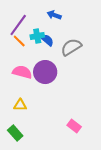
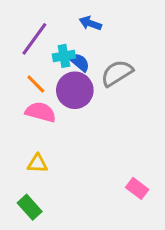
orange line: (19, 41) -> (36, 84), moved
purple circle: (45, 72) -> (75, 90), moved
pink rectangle: (74, 126) -> (137, 188), moved

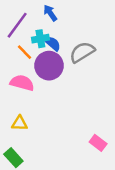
blue arrow: (90, 23) -> (50, 13), moved, turned 35
orange line: (36, 84) -> (24, 52), moved

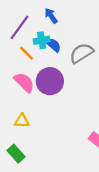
purple circle: (49, 66) -> (50, 81), moved
pink semicircle: (22, 83) -> (24, 82), turned 30

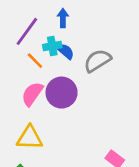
blue arrow: (51, 16) -> (63, 18), turned 35
pink semicircle: (24, 82) -> (32, 94), turned -100
yellow triangle: (22, 121) -> (30, 138), size x1.5

